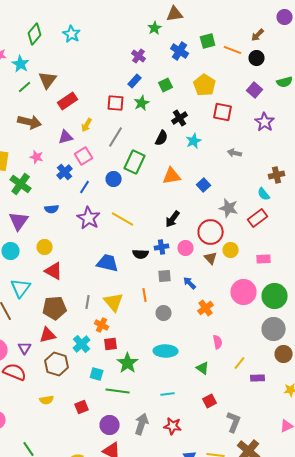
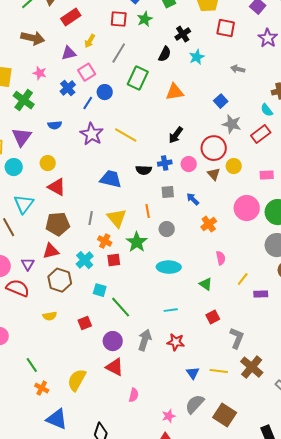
blue circle: (114, 179) -> (105, 92), moved
blue square: (204, 185) -> (221, 101), moved
green star: (128, 363) -> (137, 242), moved
green line: (118, 391) -> (121, 307), turned 40

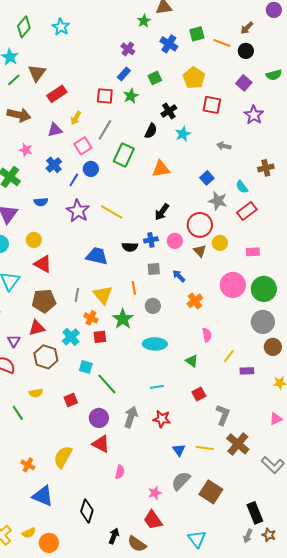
pink square: (87, 72) -> (83, 146), moved
cyan semicircle: (267, 110) -> (242, 187), moved
green line: (32, 365) -> (18, 413), moved

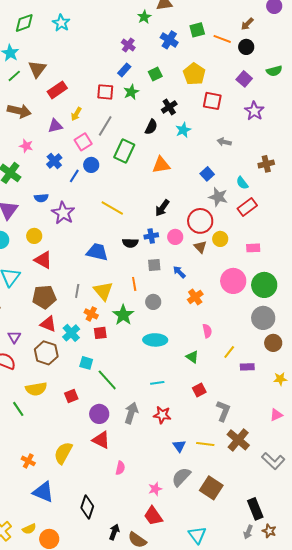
green diamond: (24, 27) -> (24, 23), turned 30
purple star: (78, 211) -> (63, 213), moved
red triangle: (37, 328) -> (48, 324), moved, turned 36
yellow semicircle: (36, 393) -> (36, 389), size x1.5

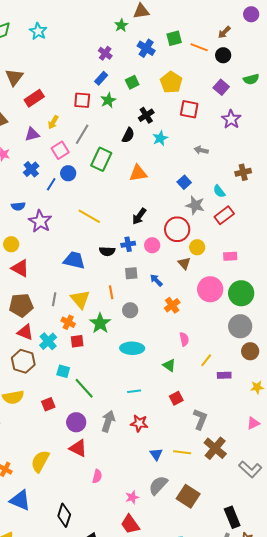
brown triangle: (200, 247) -> (184, 263), moved

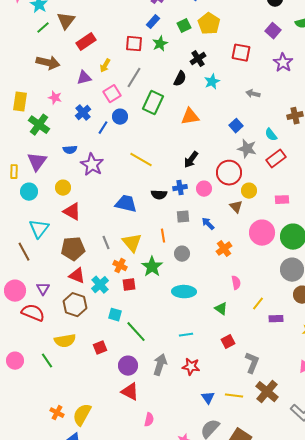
yellow pentagon: (171, 82) -> (209, 24), moved
gray line: (54, 299) -> (106, 243), turned -32
yellow semicircle: (40, 461) -> (82, 415), moved

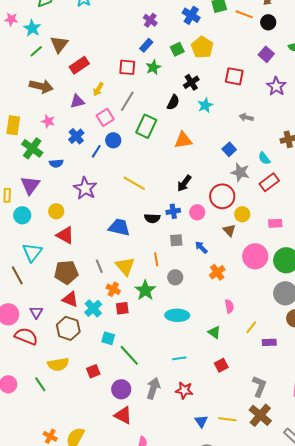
blue semicircle: (70, 150) -> (56, 163), moved
gray L-shape: (252, 363) -> (259, 386), moved

